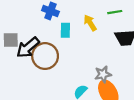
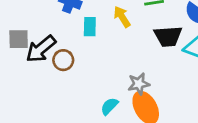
brown circle: (45, 56) -> (63, 60), size x0.6

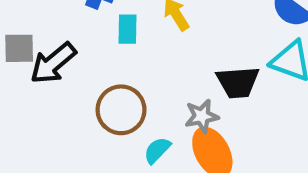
black trapezoid: (168, 36) -> (238, 82), moved
brown circle: (63, 60) -> (121, 110), moved, size x1.5

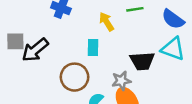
cyan rectangle: (127, 29) -> (93, 47), moved

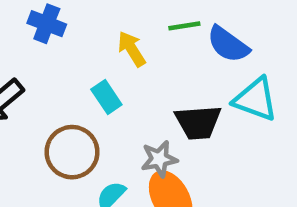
blue semicircle: (173, 19) -> (228, 44), moved
cyan rectangle: (93, 47) -> (106, 97), turned -35

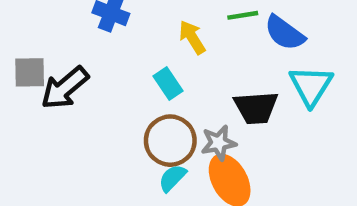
cyan triangle: (255, 99) -> (311, 86), turned 42
brown circle: (72, 152) -> (170, 141), moved

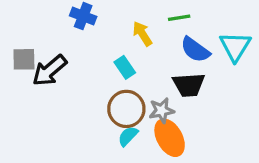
blue semicircle: (285, 33) -> (195, 50), moved
cyan triangle: (311, 86) -> (235, 46), moved

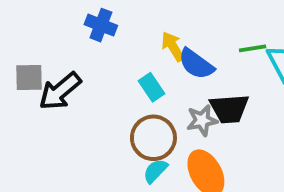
green line: (179, 18) -> (253, 48), moved
blue semicircle: (195, 50) -> (196, 64), moved
gray star: (162, 110) -> (202, 120), moved

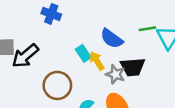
yellow arrow: (173, 46) -> (97, 61), moved
gray star: (202, 120) -> (115, 74), turned 30
brown circle: (153, 138) -> (57, 85), moved

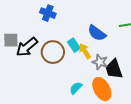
black trapezoid: (133, 67) -> (114, 69), moved, turned 75
brown circle: (57, 85) -> (53, 52), moved

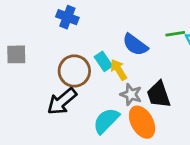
black arrow: (27, 47) -> (62, 101), moved
gray star: (100, 62) -> (131, 94), moved
cyan semicircle: (76, 88) -> (106, 121), size x1.5

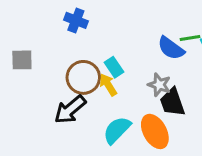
blue semicircle: (135, 45) -> (171, 48), moved
yellow arrow: (119, 70) -> (108, 85), moved
gray star: (131, 94) -> (159, 85), moved

